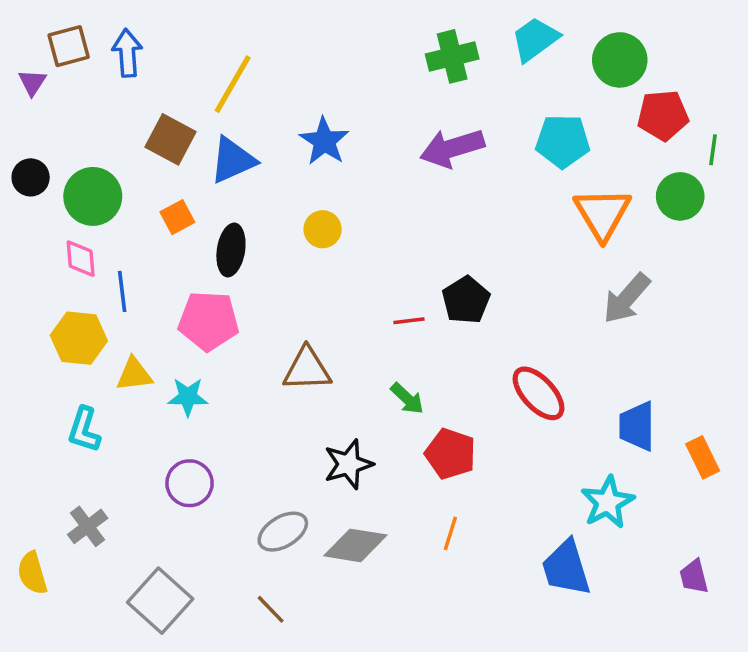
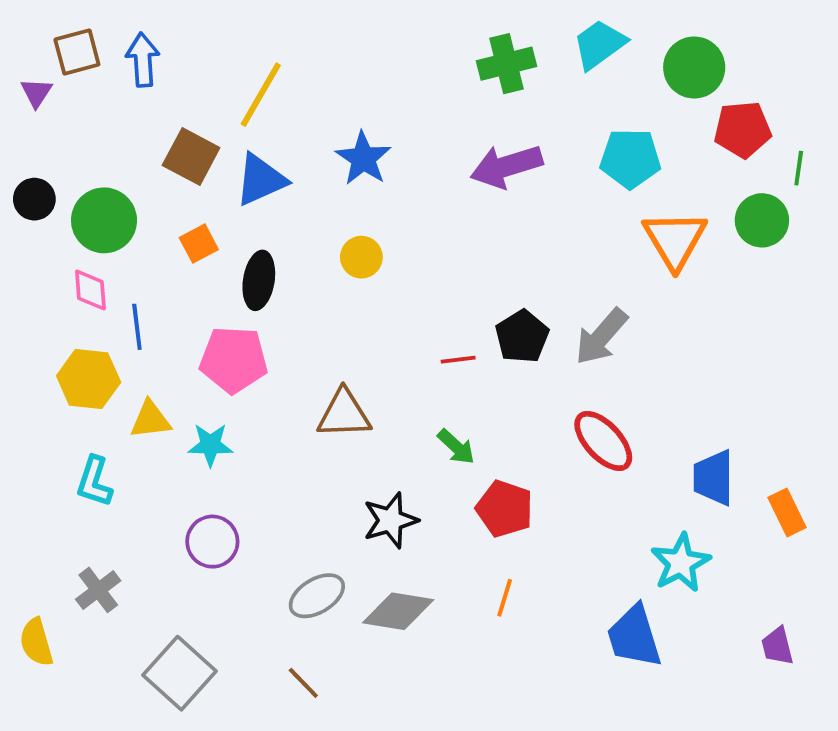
gray arrow: (627, 298) -> (601, 336), moved

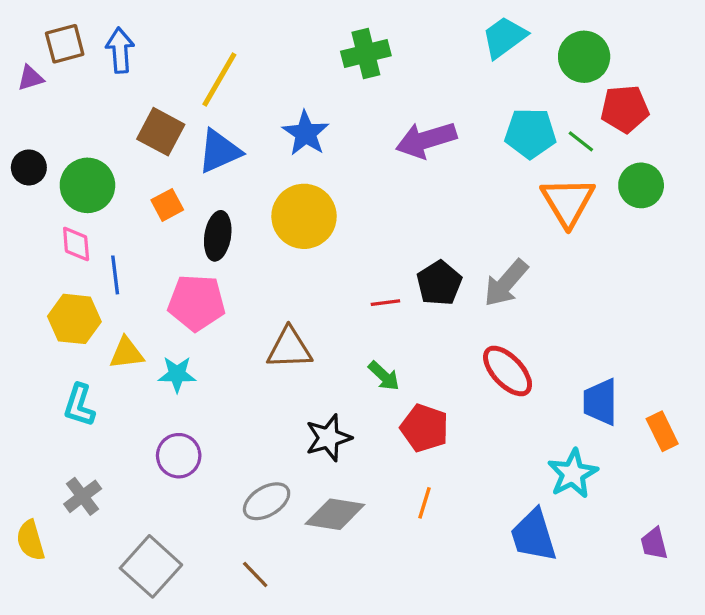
green cross: (507, 64) -> (366, 54), moved
purple triangle: (36, 93) -> (30, 78), turned 40
green line: (799, 168) -> (581, 141), moved, turned -60
yellow circle: (361, 257) -> (304, 216), size x1.8

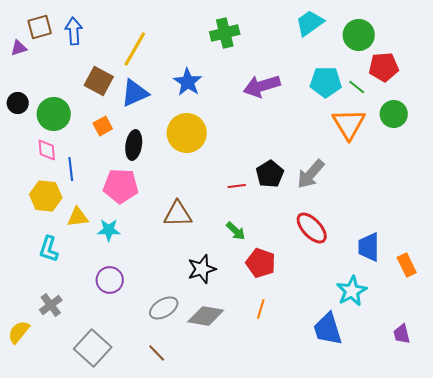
yellow semicircle: (30, 540) -> (19, 332), turned 55

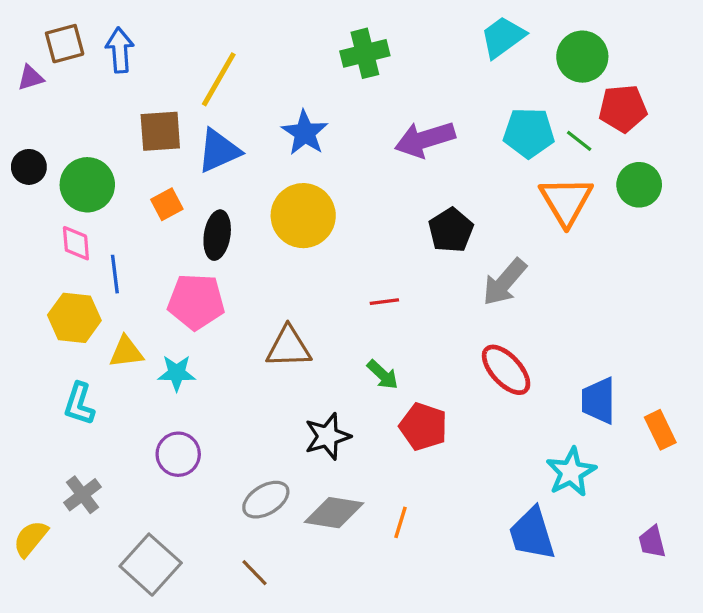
brown square: (99, 81) -> (160, 131), turned -32
black pentagon: (270, 174) -> (451, 230), moved
orange line: (261, 309) -> (401, 522), moved

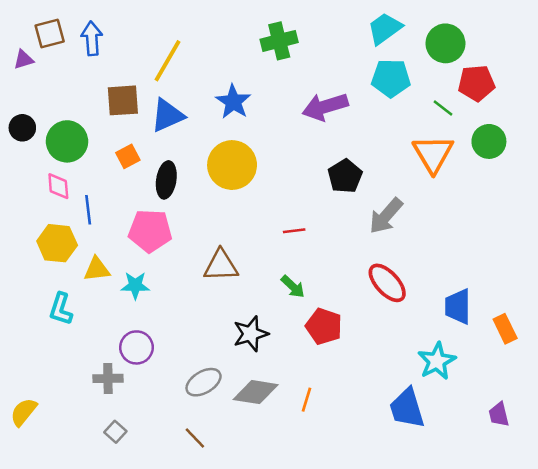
cyan pentagon: (529, 133) -> (391, 78), moved
gray cross: (82, 495) -> (108, 378), moved, turned 36
gray square: (151, 565) -> (115, 432), size x0.5

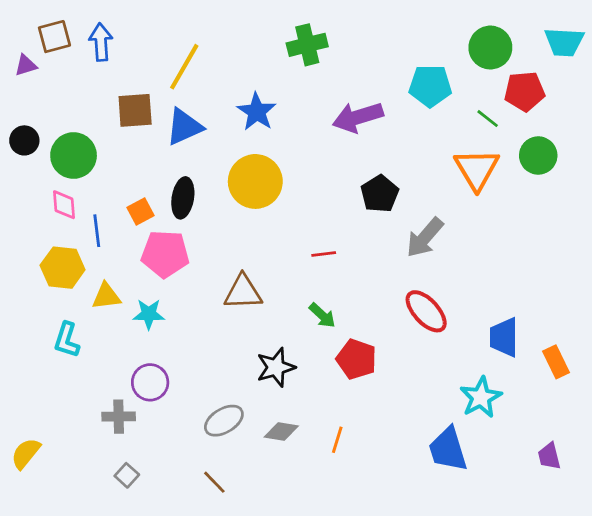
cyan trapezoid: (385, 29) -> (564, 42), moved, turned -141
orange square: (128, 156) -> (140, 212), moved
gray diamond: (256, 392) -> (281, 432), size x0.7

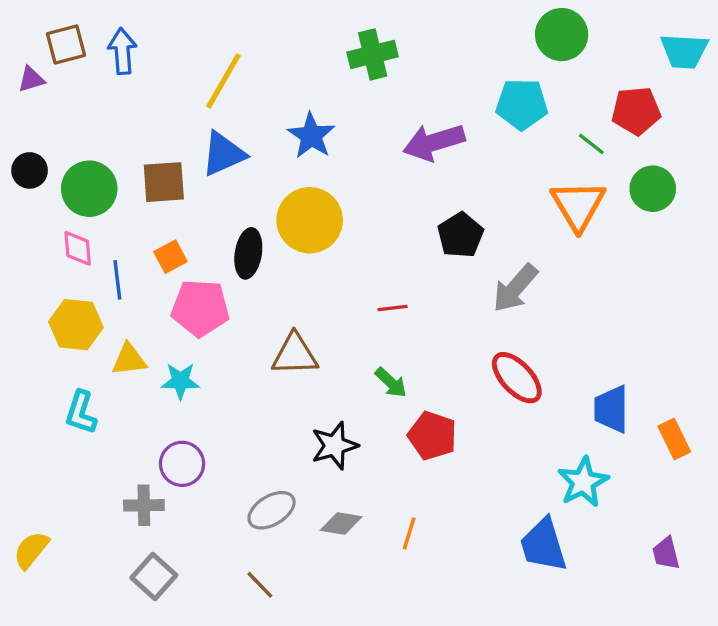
green circle: (490, 48) -> (562, 35), moved
brown square: (135, 110) -> (164, 182), moved
black ellipse: (183, 198) -> (248, 253), moved
gray square: (127, 475) -> (154, 577), size x1.5

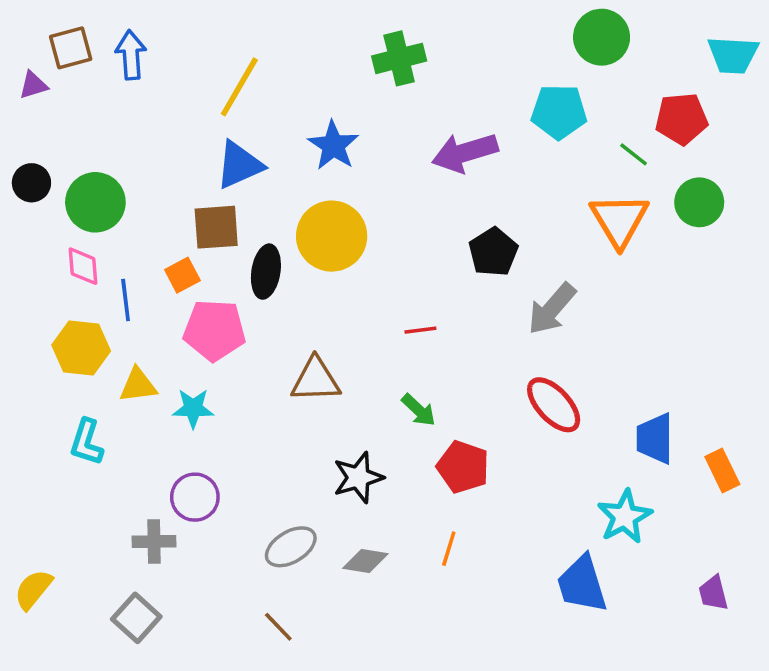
brown square: (164, 182) -> (216, 227), moved
orange line: (409, 533) -> (449, 549), moved
gray square: (154, 577) -> (136, 618), moved

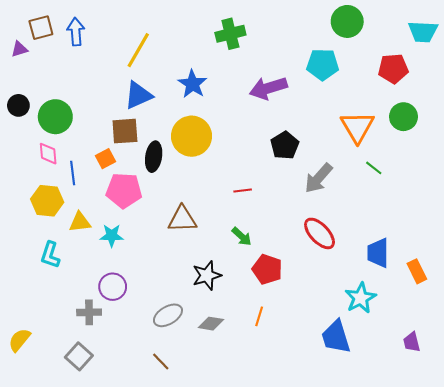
green line: (634, 154) -> (374, 168), moved

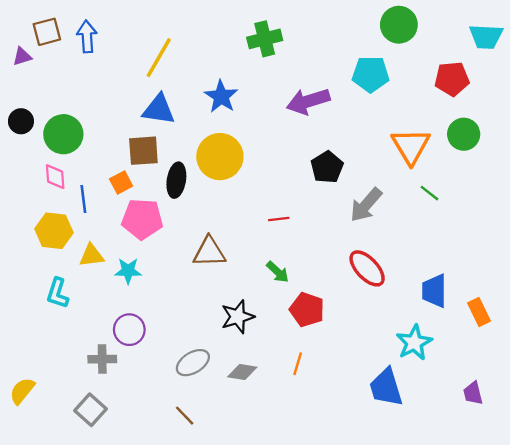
blue triangle: (138, 95) -> (159, 109), turned 32

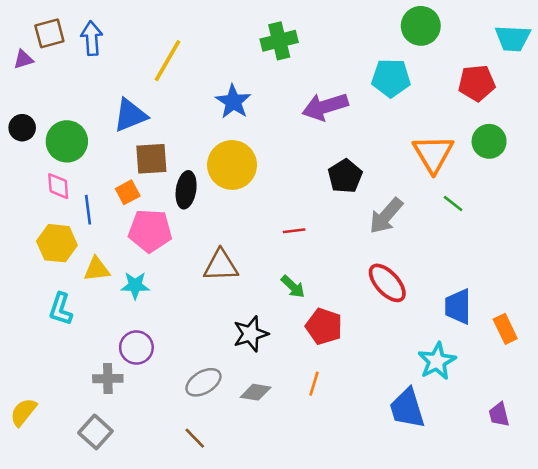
blue triangle: (159, 109) -> (130, 115), moved, turned -30

